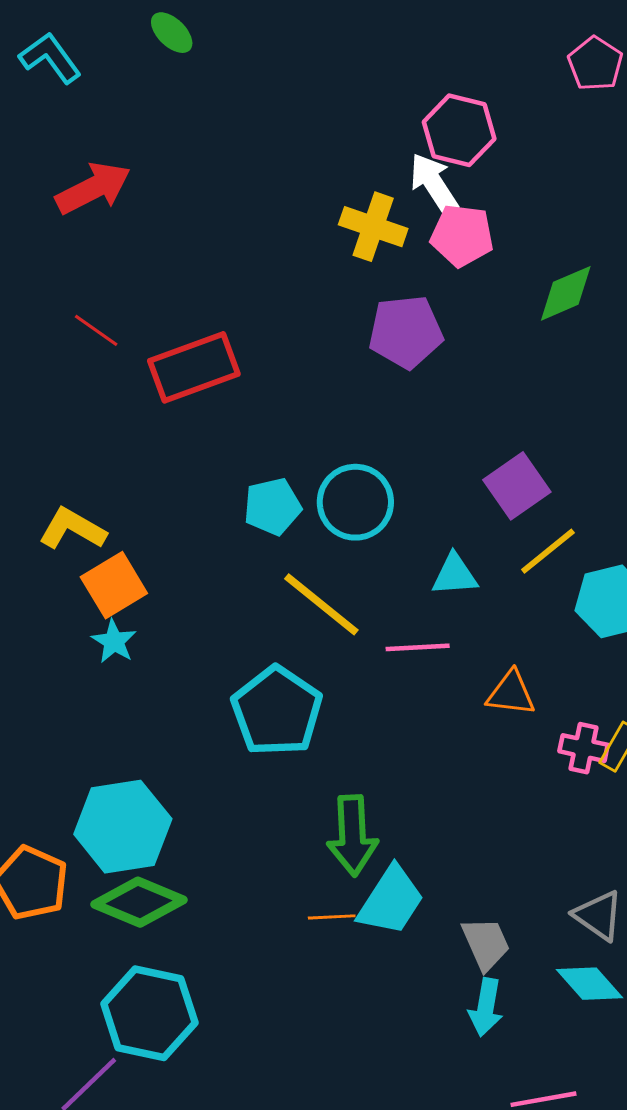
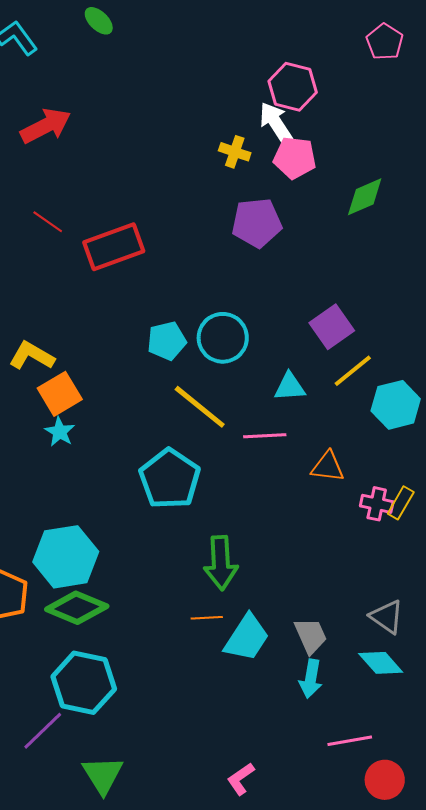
yellow cross: (373, 227) -> (235, 152), size x0.7
cyan trapezoid: (391, 901) -> (247, 638), moved

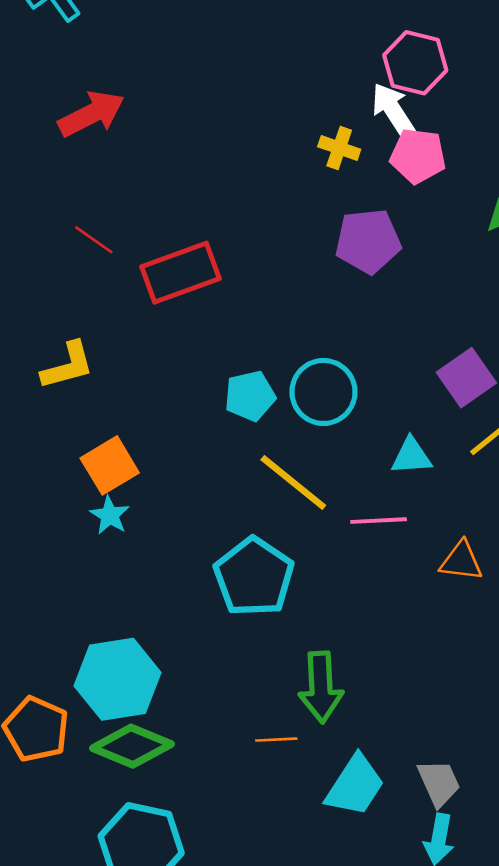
yellow L-shape: (32, 356) -> (68, 366), moved, turned 135
orange line: (207, 618) -> (276, 740), moved

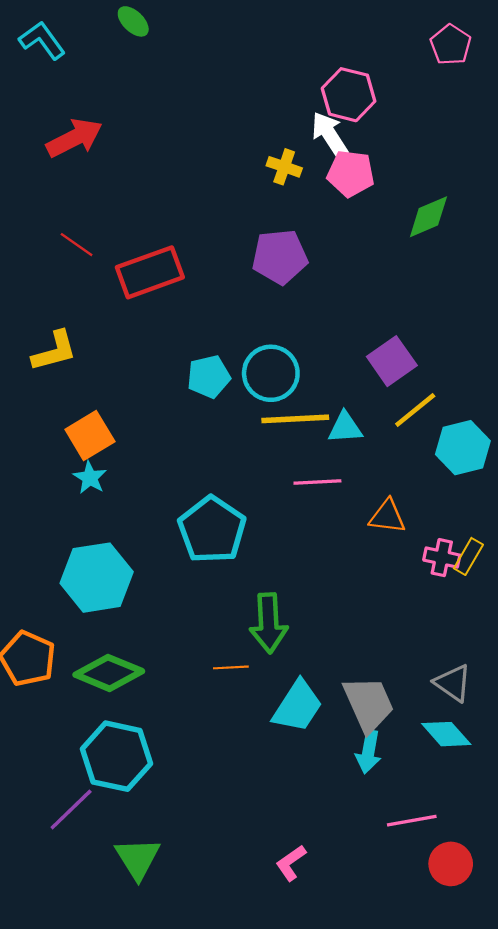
purple pentagon: (368, 241) -> (280, 257), moved
yellow line: (293, 482) -> (295, 419), moved, turned -42
cyan hexagon: (118, 679) -> (97, 578), moved
gray trapezoid: (439, 783) -> (369, 704), size x1.4

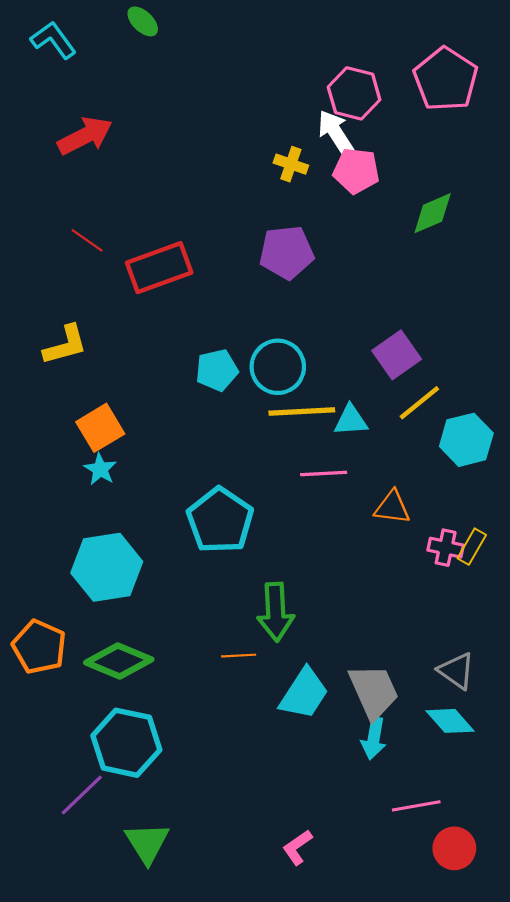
pink pentagon: (451, 45) -> (446, 79), moved, size x1.6

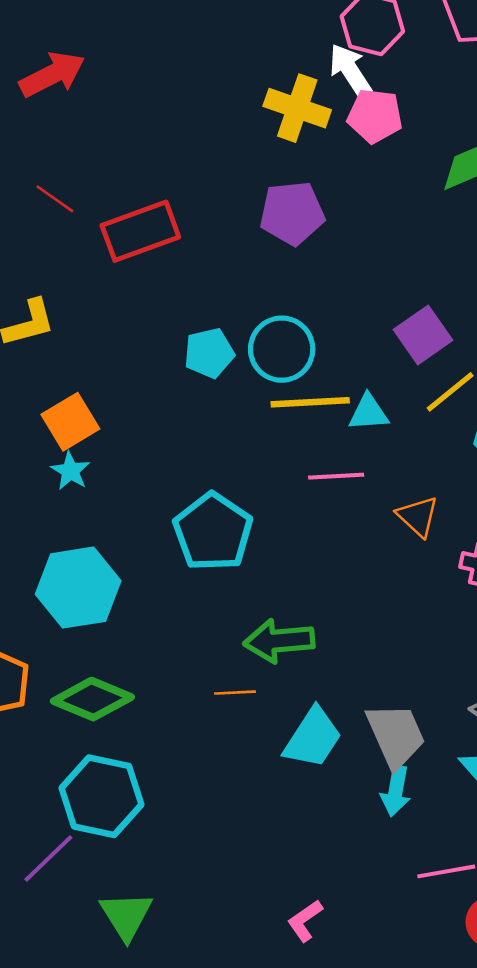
yellow cross: (291, 164) -> (297, 108), size x1.6
orange triangle: (392, 507) -> (418, 516), turned 36
green arrow: (276, 612) -> (279, 641), turned 88

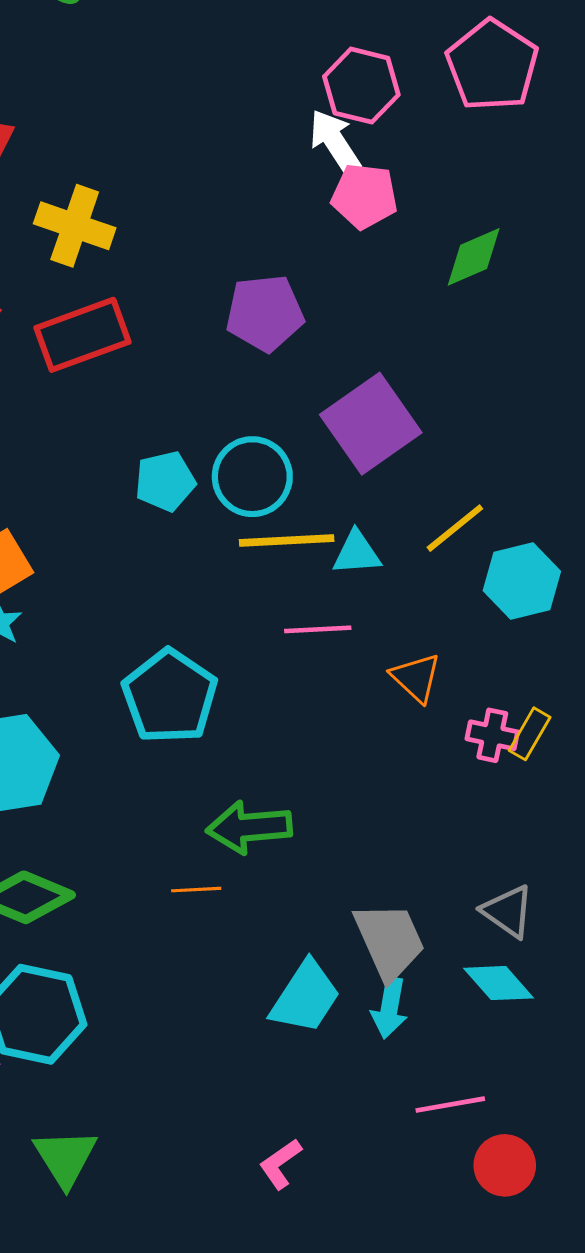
yellow cross: (297, 108) -> (75, 226), moved
purple square: (423, 335) -> (371, 424), moved, size x1.4
cyan trapezoid: (313, 738) -> (305, 997), moved

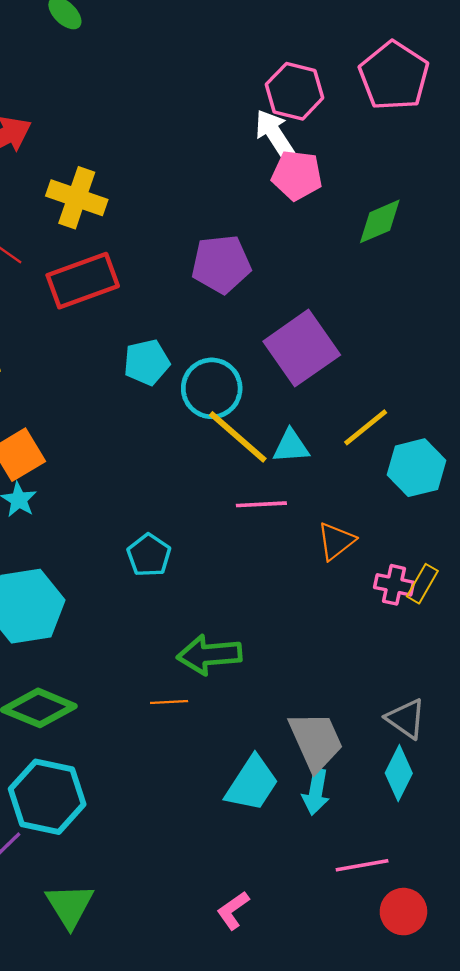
cyan pentagon: (165, 481) -> (147, 362), moved
yellow line: (287, 541) -> (238, 437), turned 44
orange triangle: (416, 678) -> (336, 541), turned 39
cyan pentagon: (170, 696) -> (149, 555), size x0.6
cyan diamond: (499, 983) -> (399, 773), turned 68

